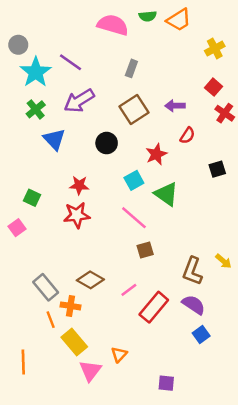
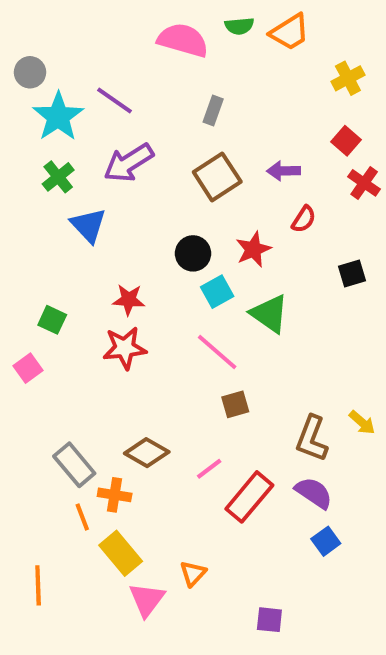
black circle: (107, 143) -> (193, 253), moved

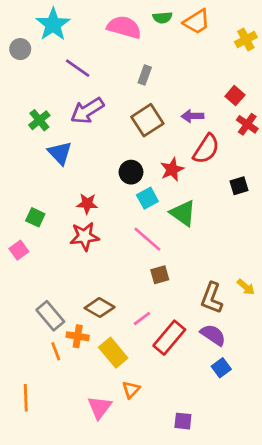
yellow cross: (348, 78) -> (246, 39), moved
cyan star: (58, 117) -> (53, 24), moved
red semicircle: (304, 219) -> (206, 149), size x1.6
yellow rectangle: (121, 553) -> (113, 353), moved

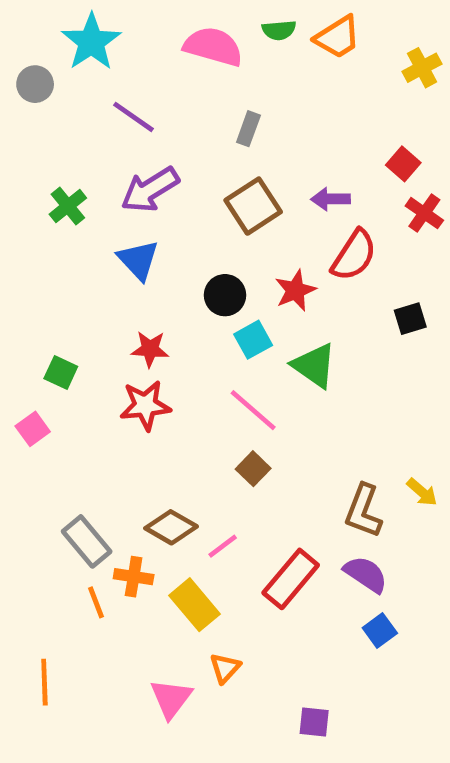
blue triangle: (60, 153) -> (138, 260), moved
brown square: (160, 275) -> (253, 469), moved, turned -30
pink line: (142, 318) -> (223, 546), moved

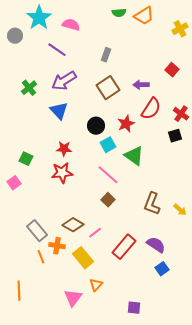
pink semicircle: (213, 47) -> (71, 25), moved, size x0.7
red cross: (424, 213) -> (181, 114), moved
brown L-shape: (363, 511) -> (152, 204), moved

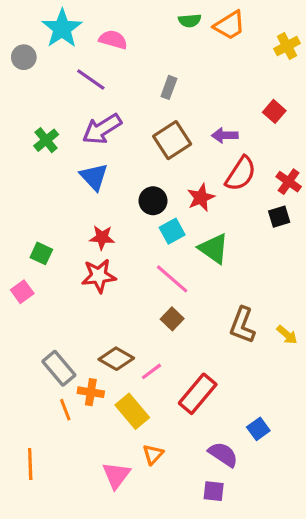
purple semicircle: (156, 245) -> (223, 454), moved

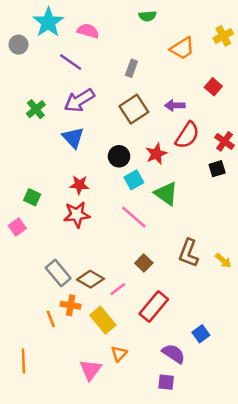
orange trapezoid: (230, 25) -> (182, 48), moved
brown square: (172, 319) -> (144, 263), moved
gray rectangle: (59, 368) -> (58, 273), moved

